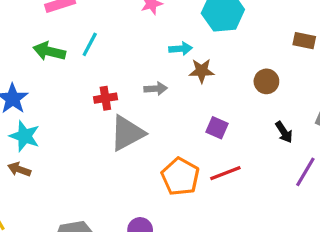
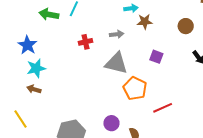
gray triangle: (127, 133) -> (116, 63), moved, turned 45
cyan star: (25, 136) -> (36, 68), turned -30
red line: (225, 173) -> (163, 108), moved

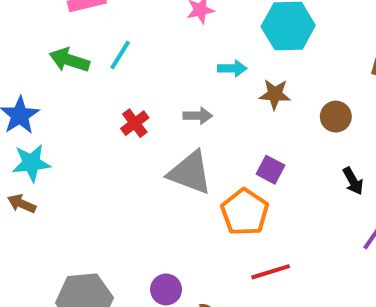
brown star: (145, 22) -> (275, 94), moved
red cross: (85, 42) -> (135, 123), turned -32
orange pentagon: (135, 88) -> (245, 212), moved

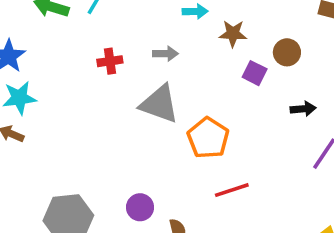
red cross: (135, 123) -> (110, 61), turned 30
purple square: (271, 170) -> (255, 73), moved
black arrow: (353, 181) -> (303, 109), turned -65

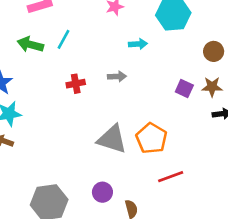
brown star: (233, 34) -> (212, 87), moved
brown circle: (287, 52) -> (214, 51), moved
gray triangle: (159, 104) -> (112, 139), moved

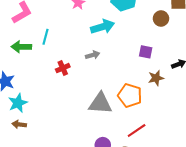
cyan arrow: (138, 44) -> (103, 27), size x1.6
brown star: (212, 87) -> (156, 78), moved
red line: (171, 177) -> (137, 131), moved

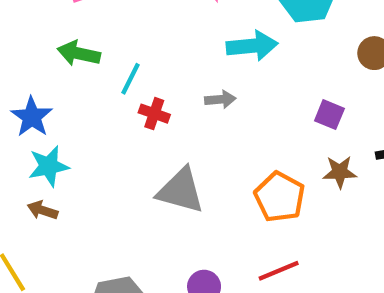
cyan line: (45, 37) -> (130, 79), moved
red cross: (63, 68) -> (154, 114), turned 32
gray triangle: (100, 103) -> (181, 191), moved

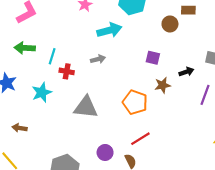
cyan star: (49, 166) -> (42, 92), moved

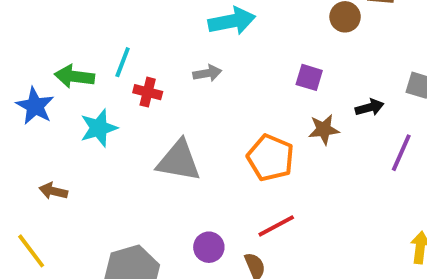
green arrow: (25, 48) -> (74, 76), moved

